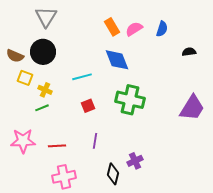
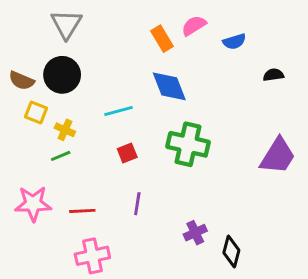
pink semicircle: (134, 29) -> (194, 26), moved
blue semicircle: (162, 29) -> (234, 42), turned 56
black diamond: (113, 174) -> (231, 251), moved

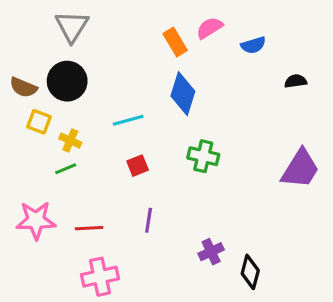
blue diamond: (169, 86) -> (183, 94), turned 39
green cross: (188, 144) -> (203, 156), size x0.7

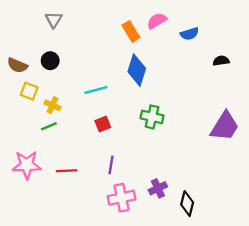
gray triangle: (72, 26) -> (54, 20), size x0.7
black circle: (67, 81) -> (50, 61), size x0.6
pink cross: (100, 277) -> (122, 198), moved

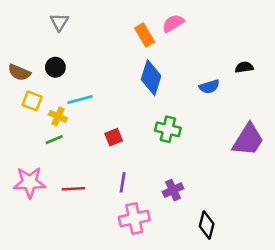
blue semicircle: (189, 34) -> (209, 87), moved
cyan line: (96, 90) -> (80, 100), moved
purple cross: (158, 188) -> (173, 190), moved

